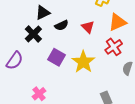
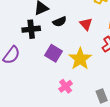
black cross: (33, 34) -> (31, 29), turned 36
pink cross: (39, 94) -> (66, 86), moved

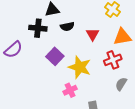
yellow star: (80, 59) -> (80, 67), turned -30
pink cross: (66, 86) -> (70, 90), moved

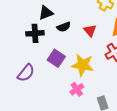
purple semicircle: (13, 50) -> (26, 73), moved

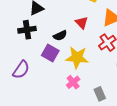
black semicircle: (64, 27) -> (60, 36), moved

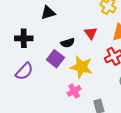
black cross: (27, 30) -> (24, 38), moved

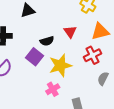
yellow star: (81, 67) -> (60, 65), turned -30

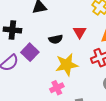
purple square: (35, 57) -> (30, 52), moved

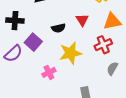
pink cross: (57, 88) -> (49, 72), moved

